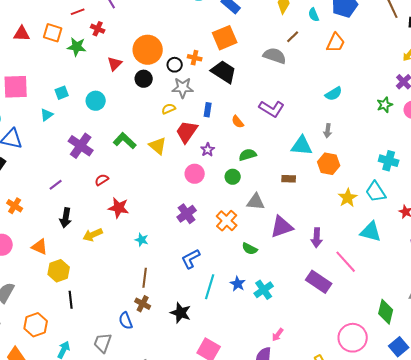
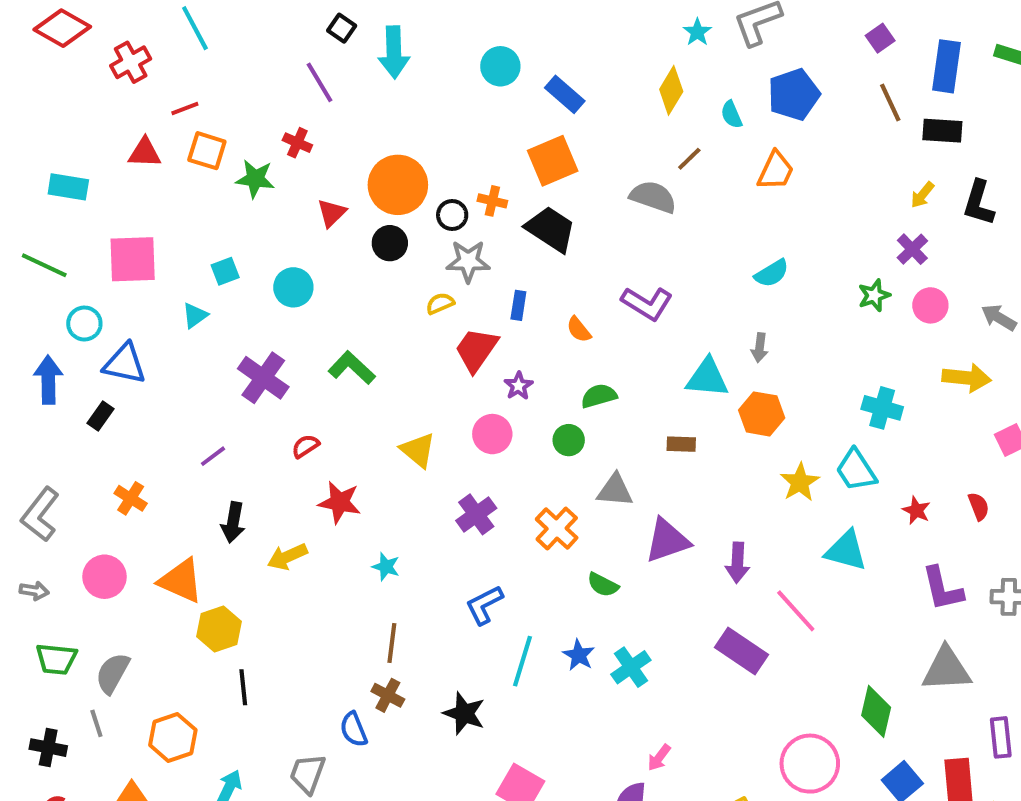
red line: (78, 12) -> (185, 108), moved
yellow triangle: (158, 146) -> (418, 450), moved
orange triangle: (40, 247) -> (181, 581), size x1.4

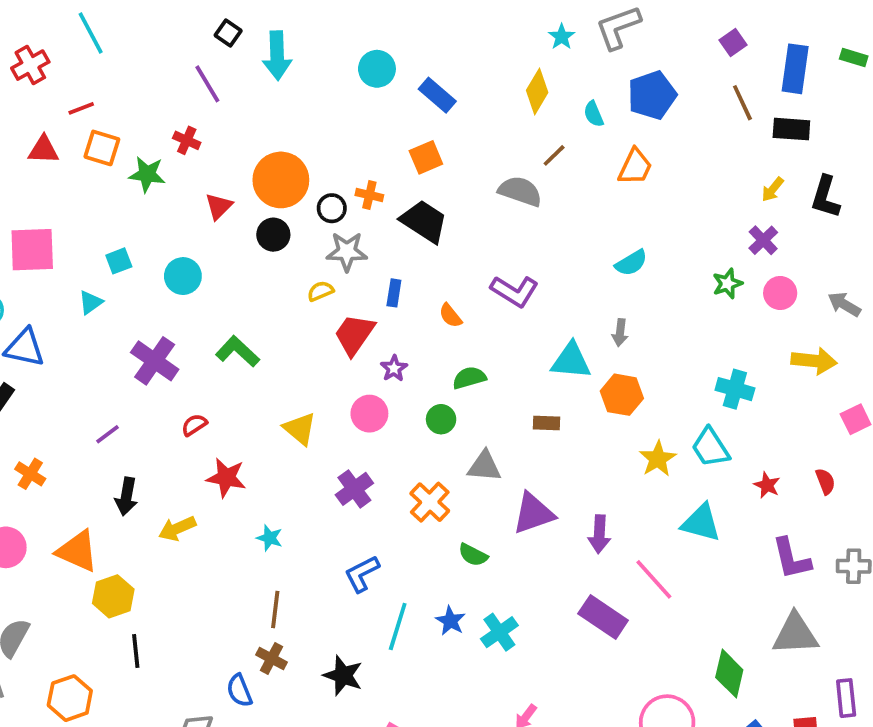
orange square: (553, 161) -> (426, 157), size x0.7

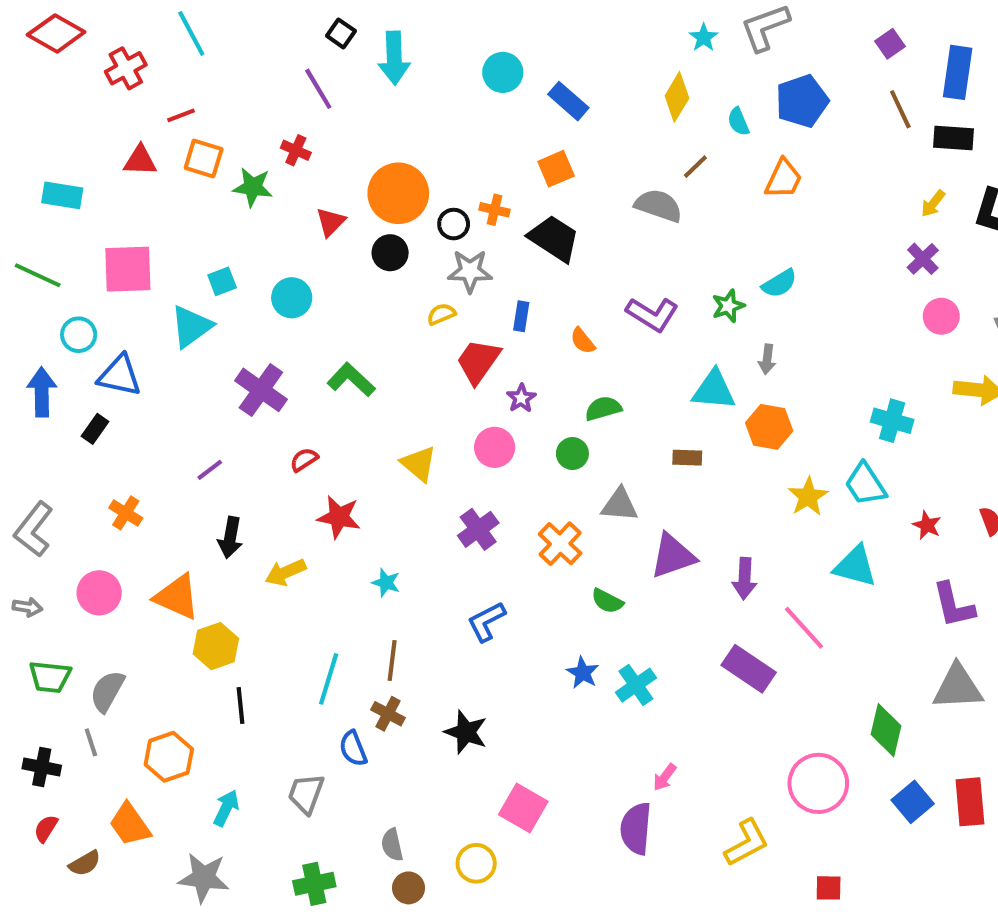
green star: (727, 284) -> (728, 306), moved
cyan triangle: (91, 302) -> (191, 326), size x1.6
cyan line: (398, 626) -> (329, 679), moved

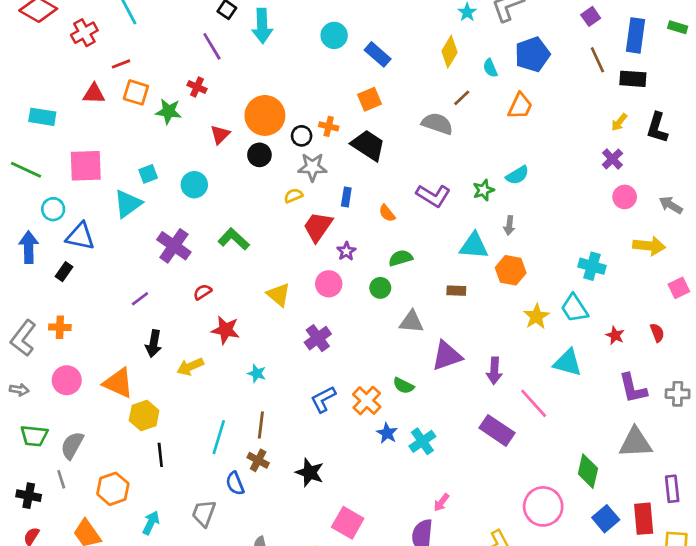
orange cross: (126, 513) -> (60, 327), moved, turned -30
orange cross: (560, 544) -> (367, 401), moved

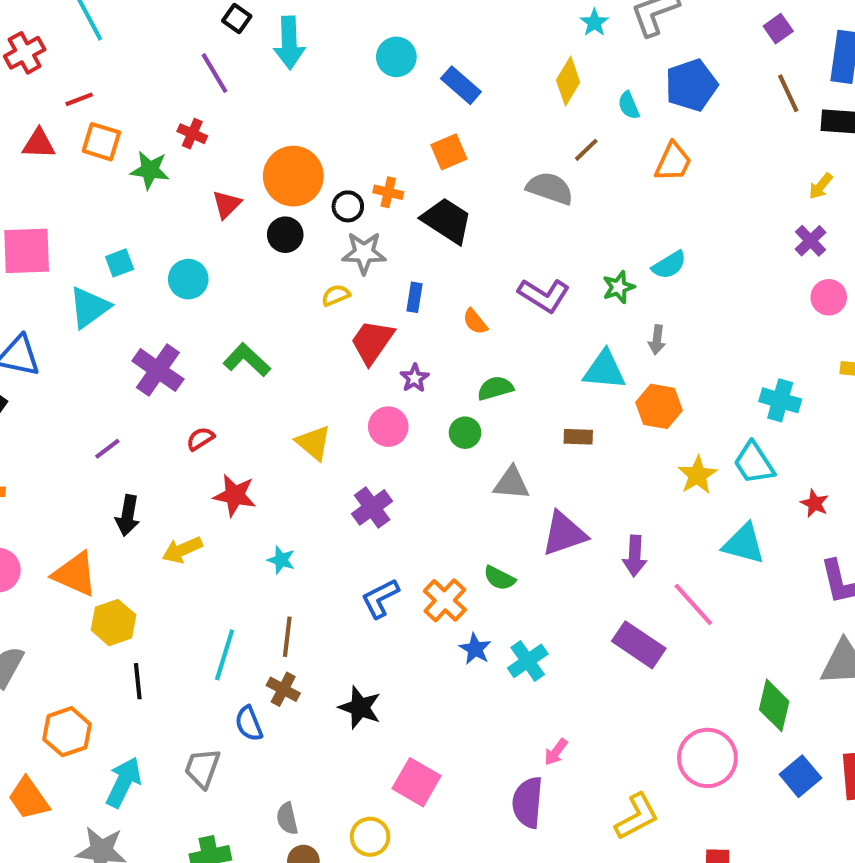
cyan arrow: (151, 523) -> (124, 782), size x1.4

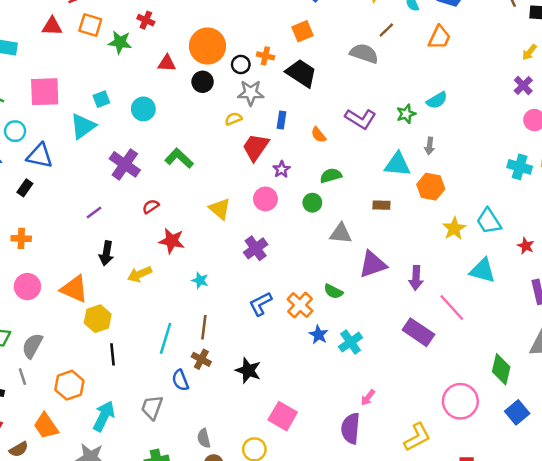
red triangle: (227, 204) -> (167, 63), turned 48
cyan cross: (780, 400) -> (520, 167), moved

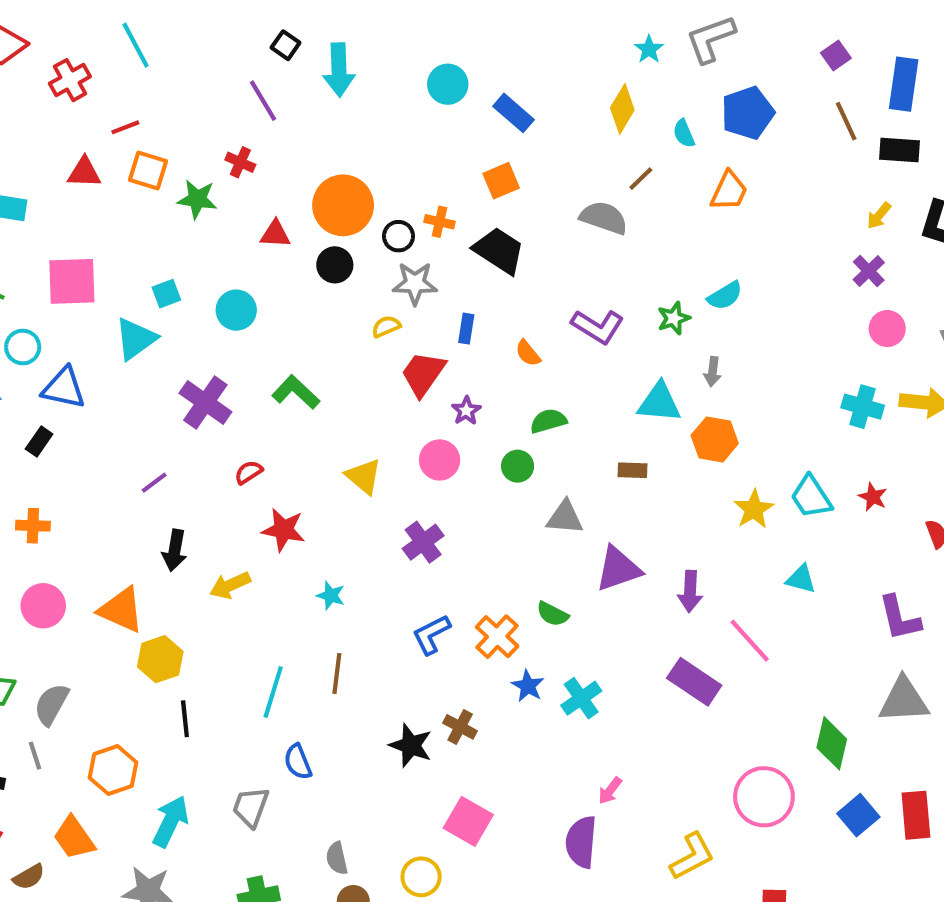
red star: (526, 246) -> (873, 497), moved
cyan triangle: (483, 271) -> (801, 579), size x0.7
brown cross: (201, 359) -> (460, 727), moved

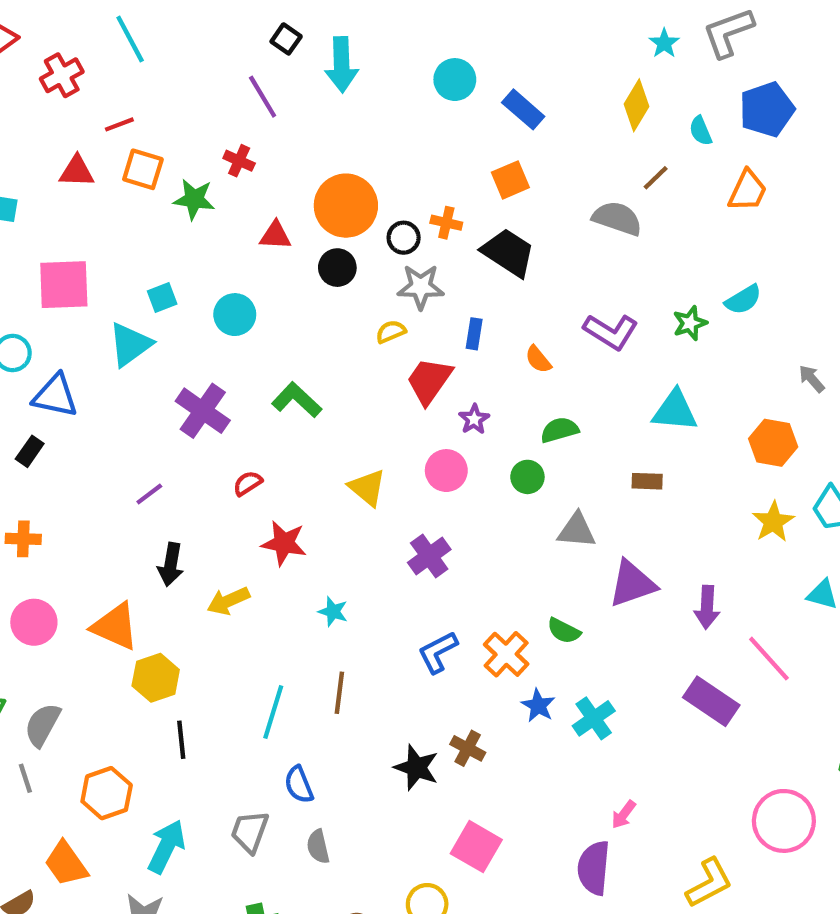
gray arrow: (713, 372) -> (812, 379), moved, turned 132
orange hexagon: (715, 439) -> (773, 443), moved
gray semicircle: (337, 858) -> (318, 847), moved

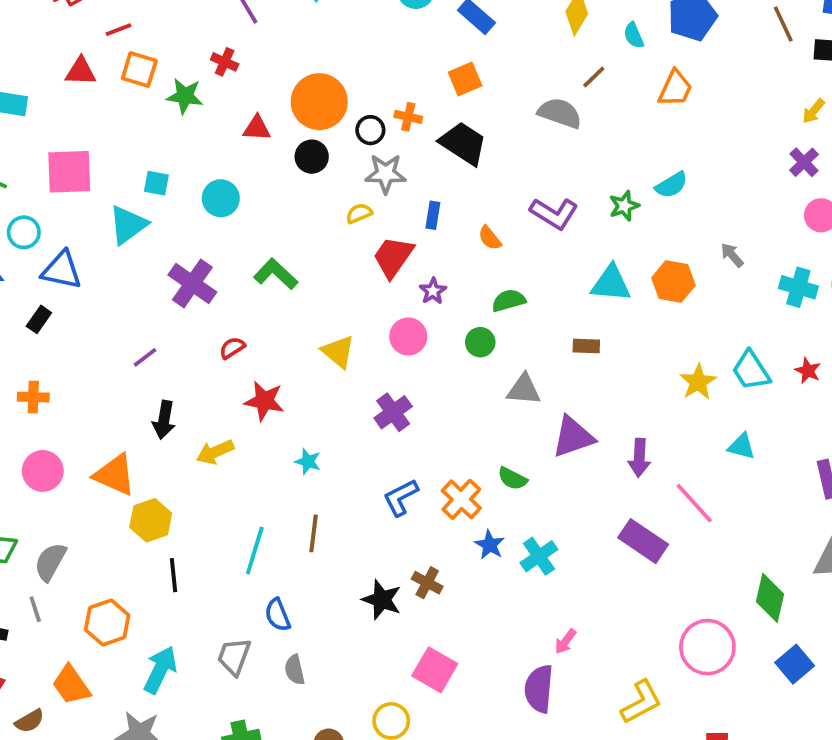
cyan square: (162, 297) -> (156, 183), turned 32
orange hexagon: (773, 443) -> (673, 282), moved

